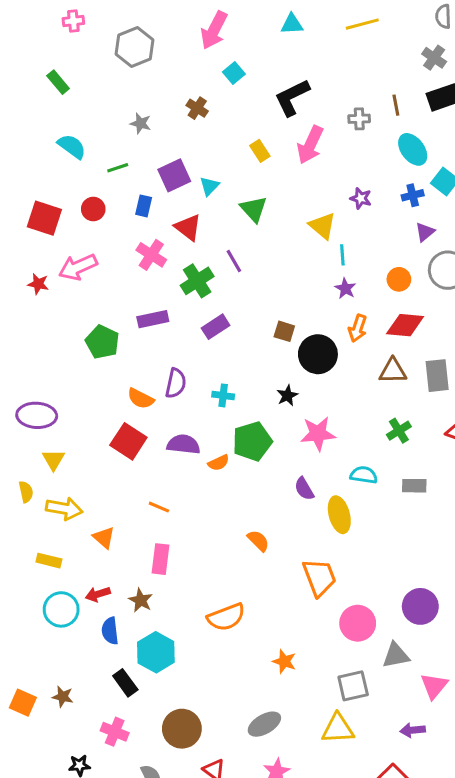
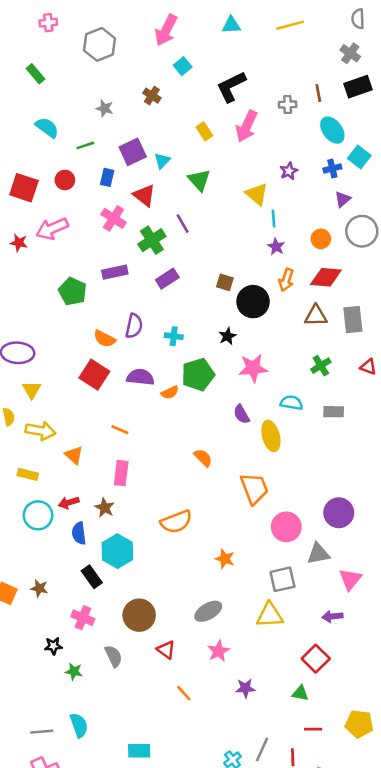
purple star: (361, 198) -> (289, 171), turned 30

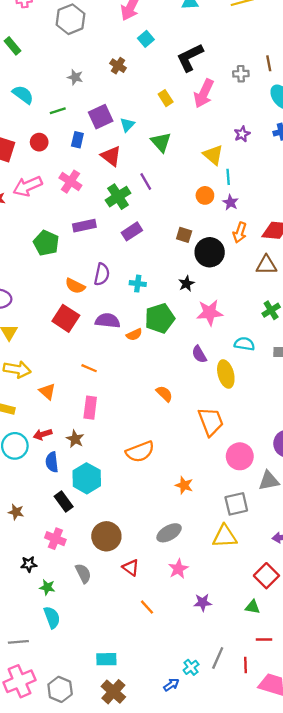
pink cross: (114, 218) -> (70, 182), moved
orange circle: (321, 239) -> (205, 195), moved
cyan semicircle: (79, 725) -> (52, 617), moved

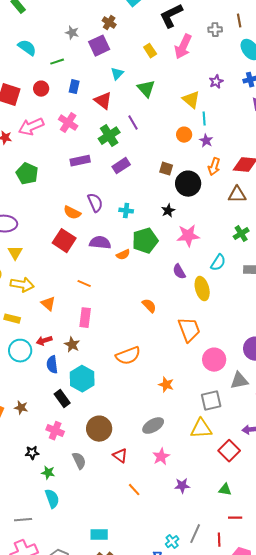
purple square: (101, 117) -> (99, 46), moved
green pentagon: (46, 243) -> (27, 174), moved
purple semicircle: (102, 274) -> (95, 203), turned -36
cyan semicircle: (244, 344) -> (218, 263), turned 114
red square: (266, 576) -> (229, 451), moved

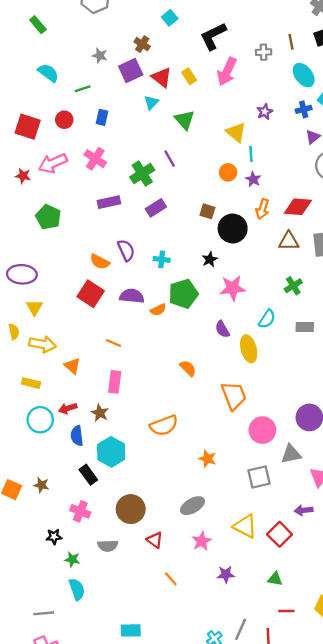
red triangle: (103, 101) -> (162, 77), moved
yellow triangle: (201, 429) -> (245, 526), moved, turned 30
gray semicircle: (79, 461) -> (108, 546), turned 114

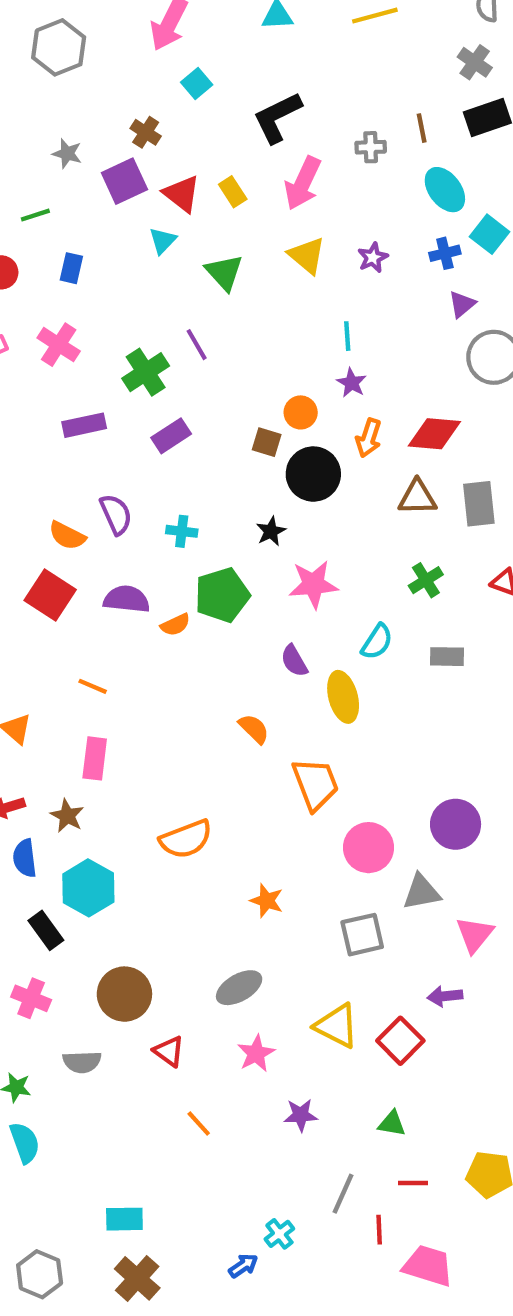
yellow triangle: (236, 132) -> (307, 255), moved
orange circle: (228, 172) -> (301, 412), moved
orange semicircle: (188, 368) -> (254, 729), moved
gray line: (241, 629) -> (343, 1194), moved

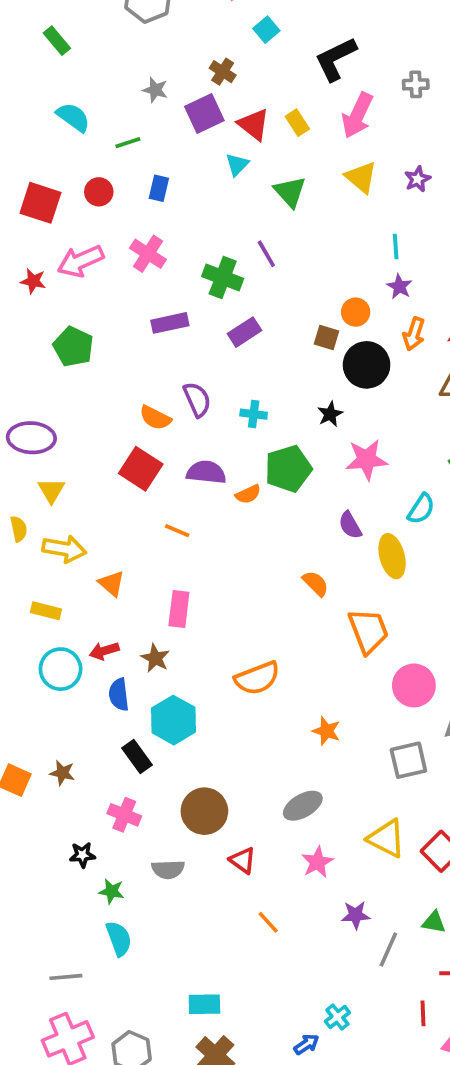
green cross: (146, 372) -> (223, 277), turned -36
orange line: (93, 686) -> (177, 531), moved
gray line: (343, 1194) -> (388, 950), moved

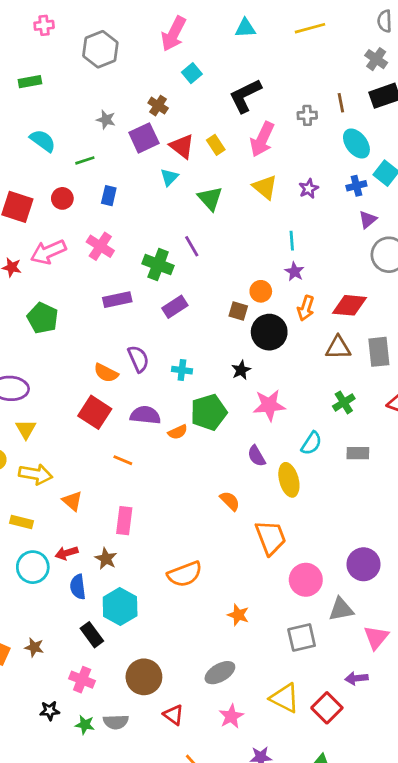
green rectangle: (57, 41) -> (30, 82), turned -60
green star: (112, 891) -> (85, 725), moved

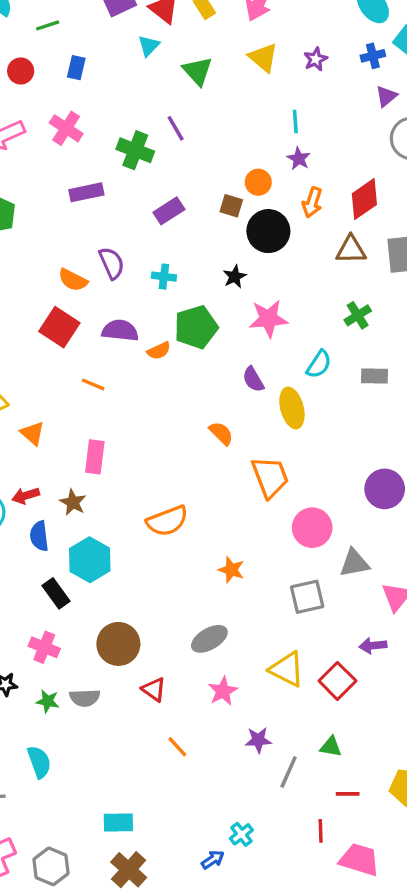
red diamond: (349, 305) -> (364, 199), turned -40
purple rectangle: (175, 307) -> (169, 211), moved
purple circle: (363, 564) -> (385, 489), moved

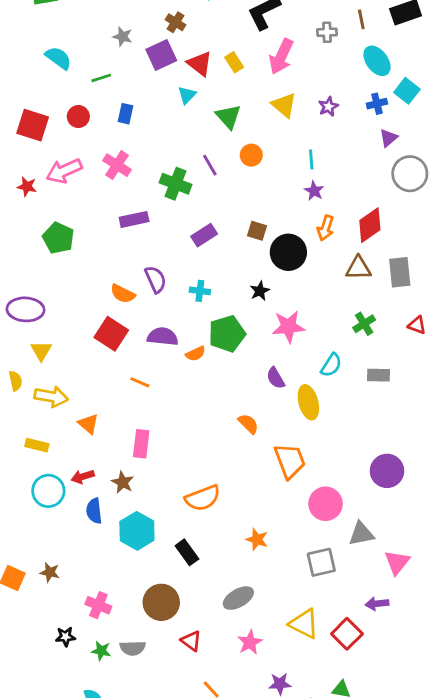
orange circle: (258, 182) -> (251, 155), moved
black rectangle: (56, 593) -> (187, 552), moved

